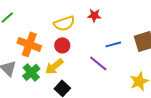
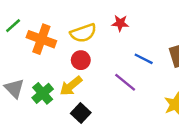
orange cross: (29, 44) -> (41, 39), moved
blue line: (113, 44) -> (144, 59), turned 42

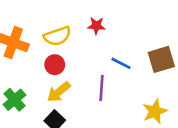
purple line: (125, 82) -> (102, 88), turned 55
yellow arrow: (71, 86) -> (59, 92), moved

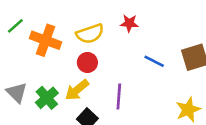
purple line: (102, 88) -> (119, 97), moved
yellow arrow: (59, 92) -> (77, 90), moved

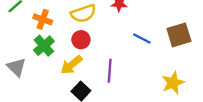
orange cross: (46, 40) -> (43, 19), size x0.7
green cross: (47, 98) -> (44, 46), moved

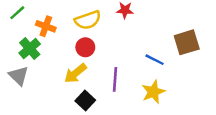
blue line: (142, 39) -> (155, 60), moved
green cross: (44, 46) -> (30, 49), moved
yellow star: (173, 83) -> (153, 92), moved

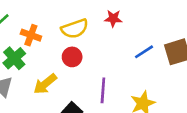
blue line: (155, 60) -> (144, 52), moved, turned -60
yellow arrow: (75, 73) -> (45, 84), moved

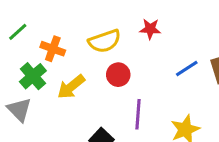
red circle: (72, 57) -> (118, 75), moved
yellow arrow: (45, 84) -> (71, 87), moved

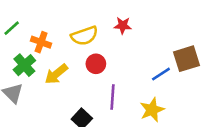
blue line: (187, 69) -> (161, 74), moved

